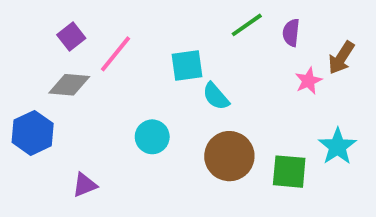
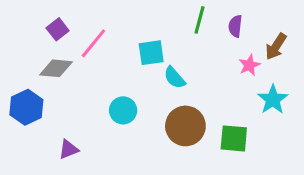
green line: (247, 25) -> (199, 20), turned -40
cyan star: (337, 146) -> (273, 99), moved

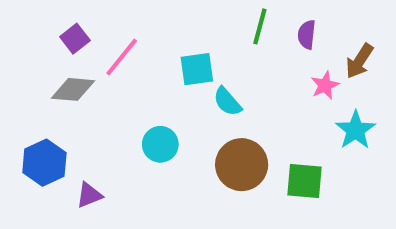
blue hexagon: (26, 107) -> (44, 163), moved

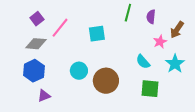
cyan semicircle: (227, 102) -> (143, 62), moved
blue hexagon: (44, 163) -> (34, 71), moved
brown circle: (242, 165) -> (106, 81), moved

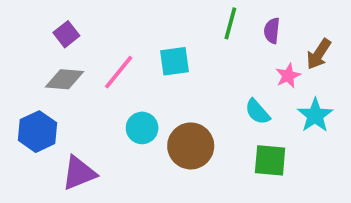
pink line: (60, 28) -> (119, 72), moved
blue hexagon: (34, 71) -> (37, 132), moved
purple triangle: (44, 96) -> (79, 173), size x1.5

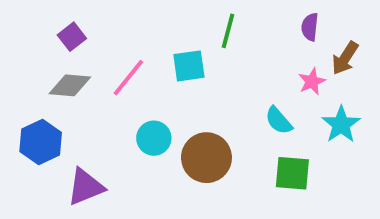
green line: (230, 23) -> (228, 31), moved
purple semicircle: (272, 31) -> (310, 27), moved

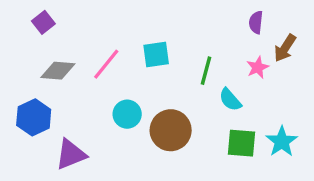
green line: (228, 31) -> (206, 71), moved
purple square: (72, 37) -> (43, 22), moved
cyan star: (341, 124) -> (282, 142), moved

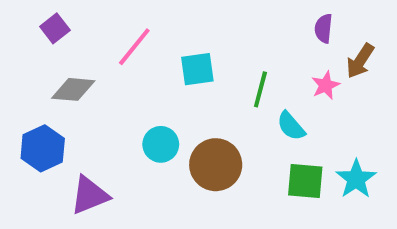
pink line: (106, 64) -> (134, 47), moved

